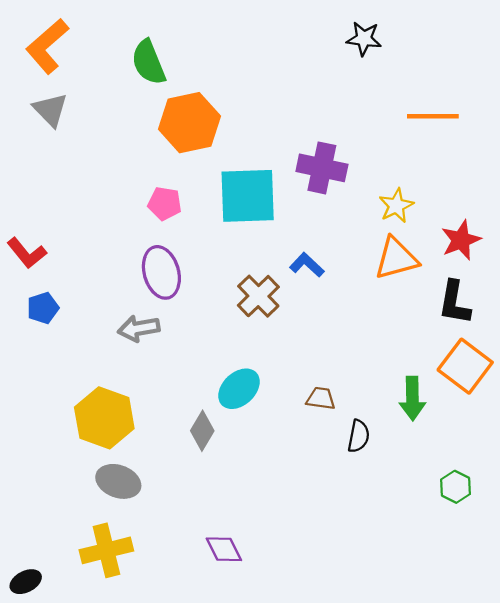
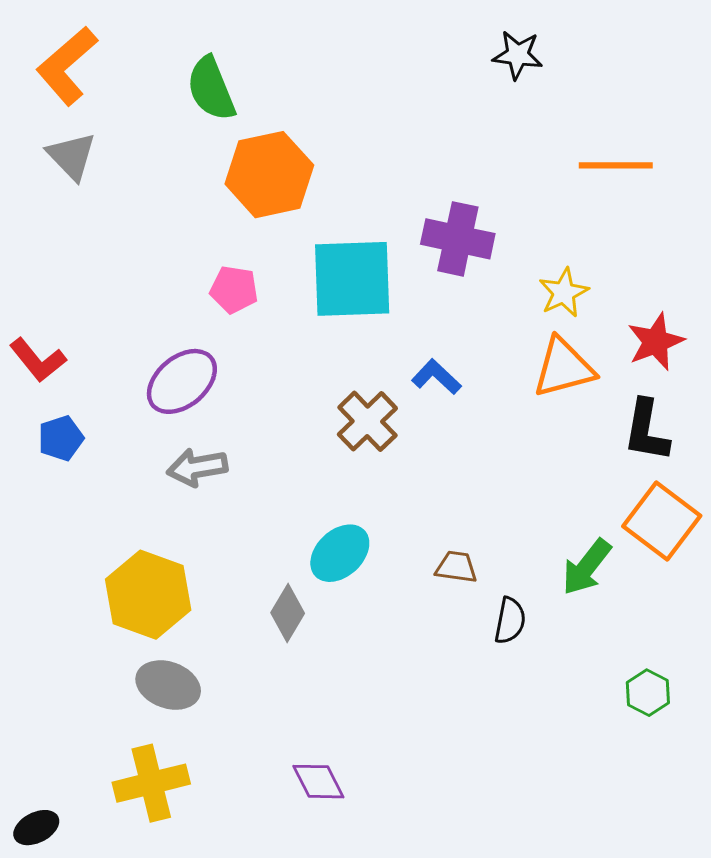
purple ellipse: (161, 272) -> (182, 381), moved, turned 66
green arrow: (412, 398) -> (587, 567), turned 39

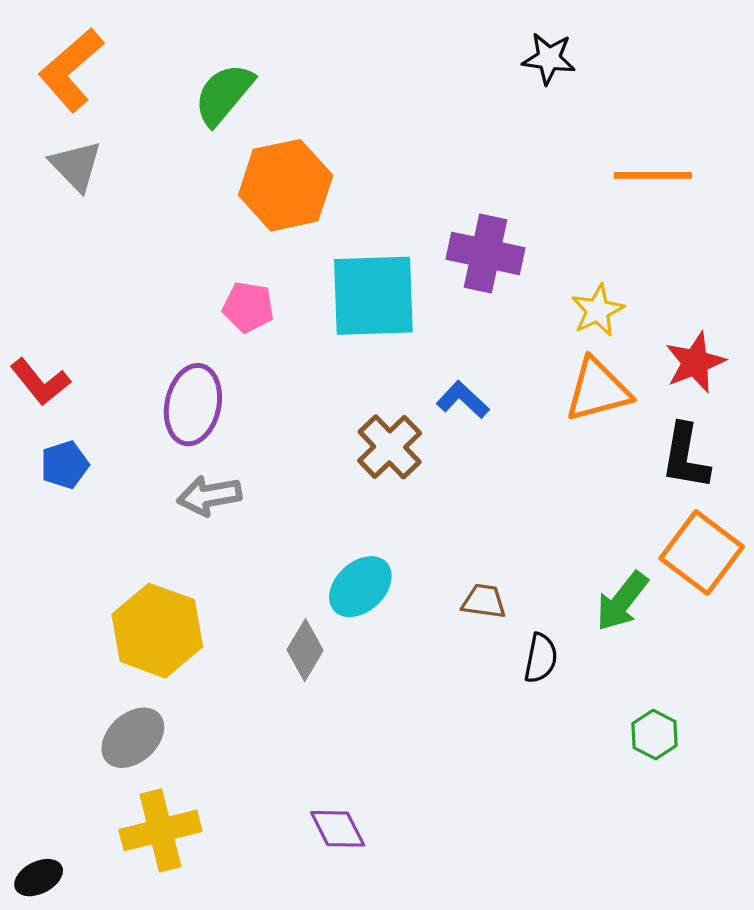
green semicircle: (211, 89) -> (224, 94), turned 62
purple ellipse: (182, 381) -> (193, 405), turned -38
gray ellipse: (168, 685) -> (133, 738), moved, turned -62
green hexagon: (648, 693) -> (655, 735), moved

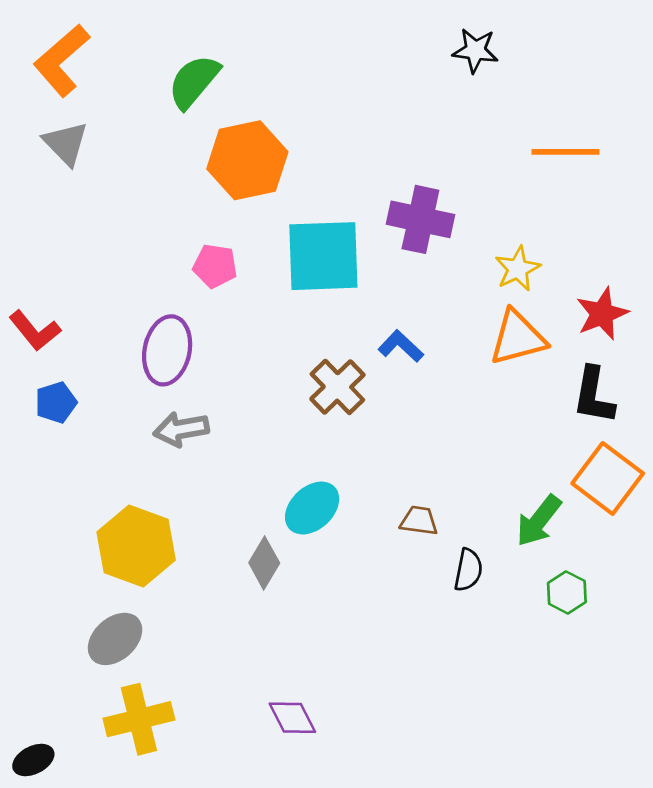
green hexagon: (655, 735) -> (567, 592), moved

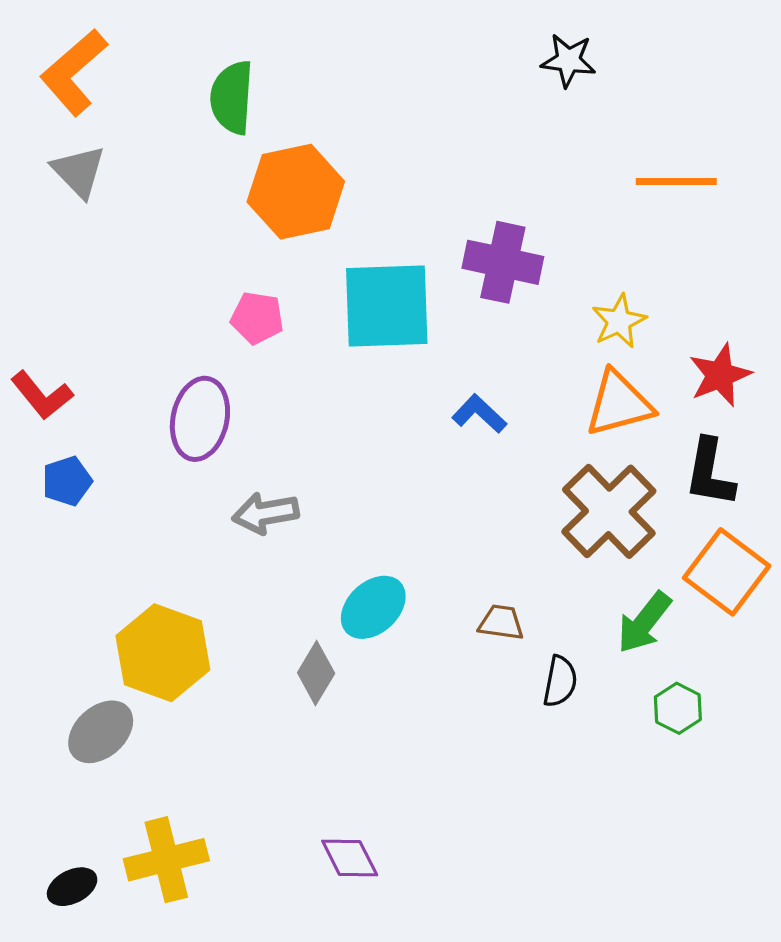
green semicircle: (194, 81) -> (232, 97), turned -36
brown cross: (337, 387) -> (609, 511), moved, size x1.4
gray arrow: (181, 429) -> (266, 513), moved
gray ellipse: (115, 639) -> (101, 732), moved
black ellipse: (33, 760) -> (72, 887), moved

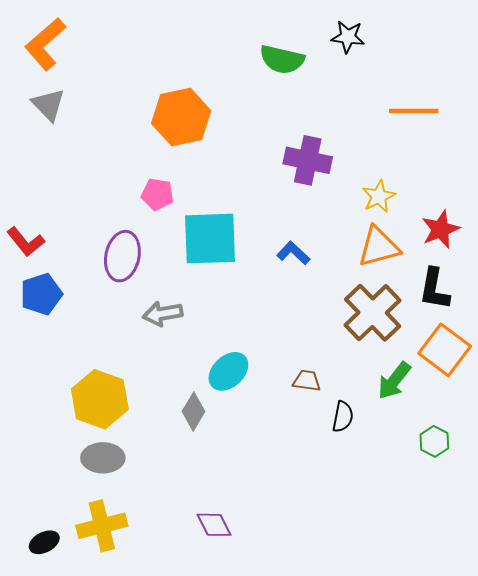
green semicircle: (232, 97) -> (282, 59), moved, turned -81
cyan square: (387, 306) -> (210, 239), moved
blue pentagon: (67, 481) -> (41, 294), size x1.4
green hexagon: (678, 708) -> (434, 441), moved
gray ellipse: (101, 732) -> (103, 458), moved, turned 42

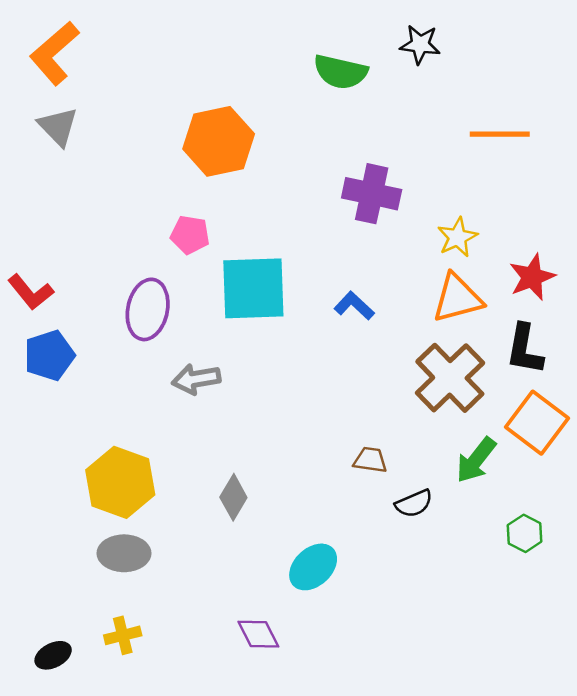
cyan ellipse: (228, 371) -> (313, 567), moved
black semicircle: (343, 417) -> (414, 504), turned 56
yellow cross: (102, 526) -> (123, 635), size x0.6

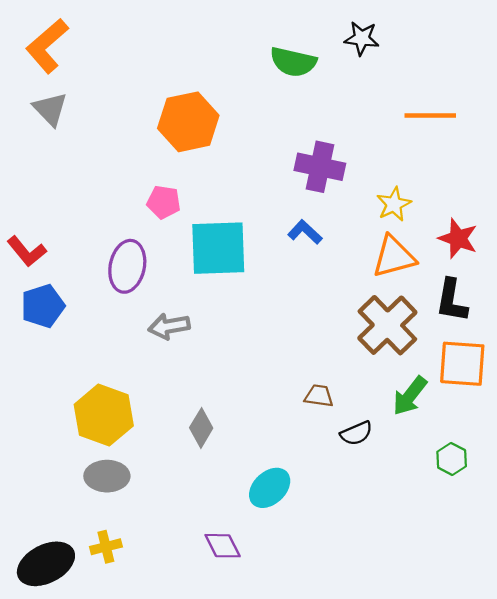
red star: (532, 277) -> (458, 238), turned -30
blue L-shape: (354, 306) -> (305, 232), moved
orange square: (537, 423) -> (462, 364), turned -33
black ellipse: (53, 655) -> (46, 564), size x1.8

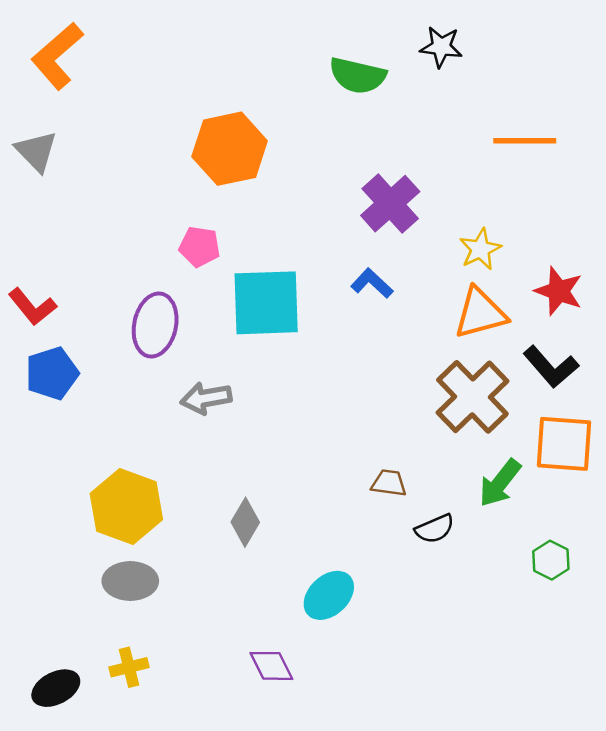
gray triangle: (50, 109) -> (36, 151), moved
purple cross: (320, 167) -> (390, 204), turned 36
black L-shape: (452, 301) -> (551, 367), turned -51
black ellipse: (46, 564) -> (56, 688), size x0.7

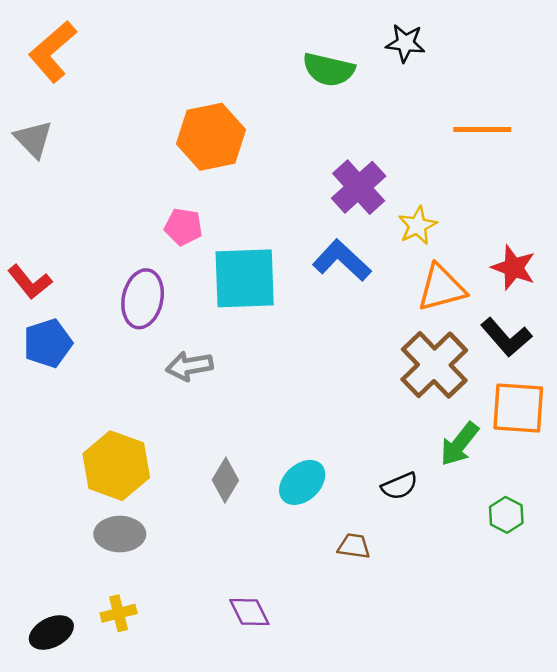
yellow star: (480, 249) -> (417, 226), moved
blue L-shape: (372, 283) -> (342, 260), size x1.5
brown trapezoid: (389, 483) -> (354, 546), moved
cyan ellipse: (329, 595) -> (302, 482), moved

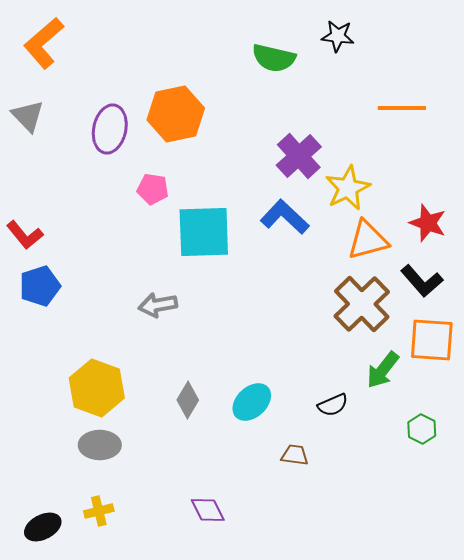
yellow star: (417, 226) -> (348, 188), size x1.4
purple ellipse: (143, 299) -> (110, 129), moved

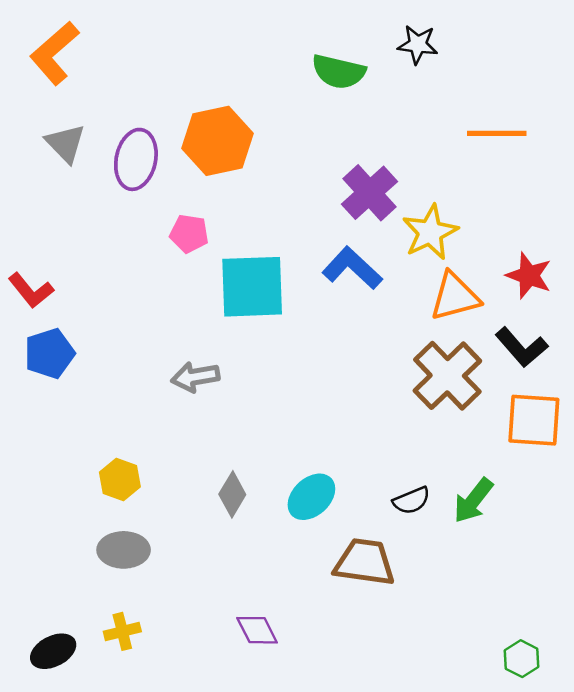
gray triangle: (28, 116) -> (65, 143), moved
green arrow: (383, 370) -> (473, 500), moved
yellow hexagon: (97, 388) -> (120, 479), size x0.6
green hexagon: (422, 429) -> (522, 659), moved
brown trapezoid: (295, 455) -> (365, 562), size x1.8

